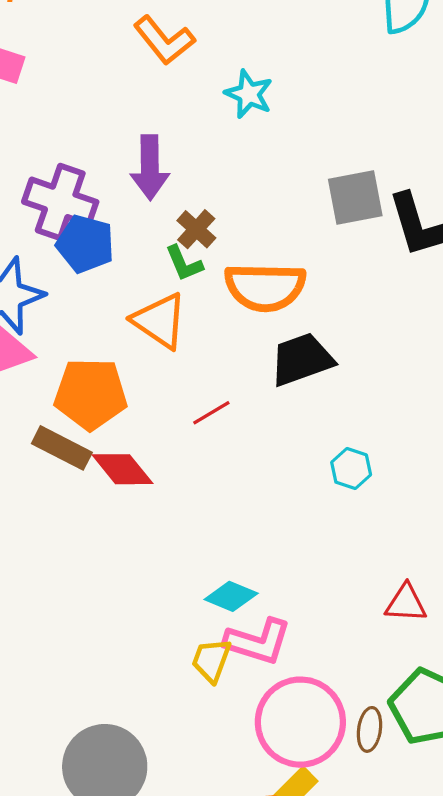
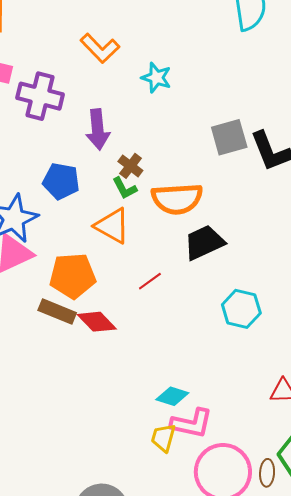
purple cross: (60, 202) -> (40, 96), moved
cyan hexagon: (351, 469) -> (241, 309), size x1.5

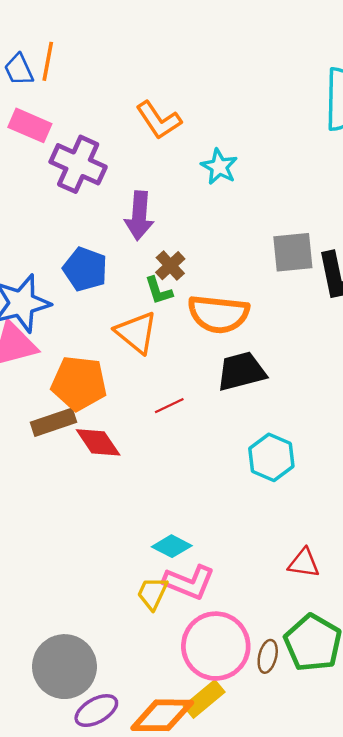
brown rectangle: (57, 312) -> (53, 422), turned -51

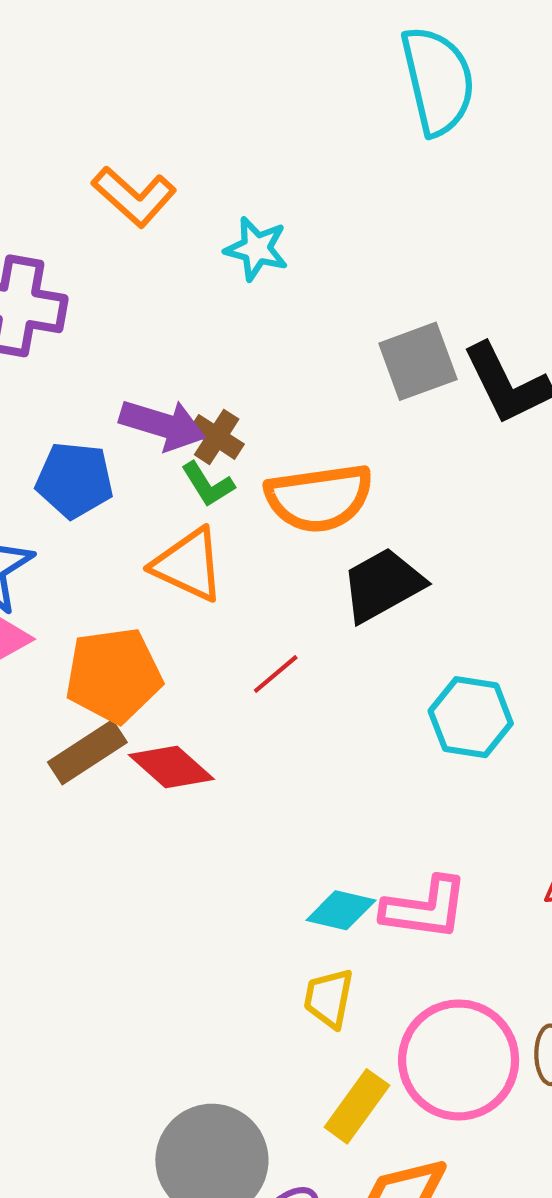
purple arrow: (139, 216) -> (162, 425), moved, turned -63
pink L-shape: (189, 582) -> (425, 908), moved
yellow rectangle: (204, 699) -> (357, 1106), moved

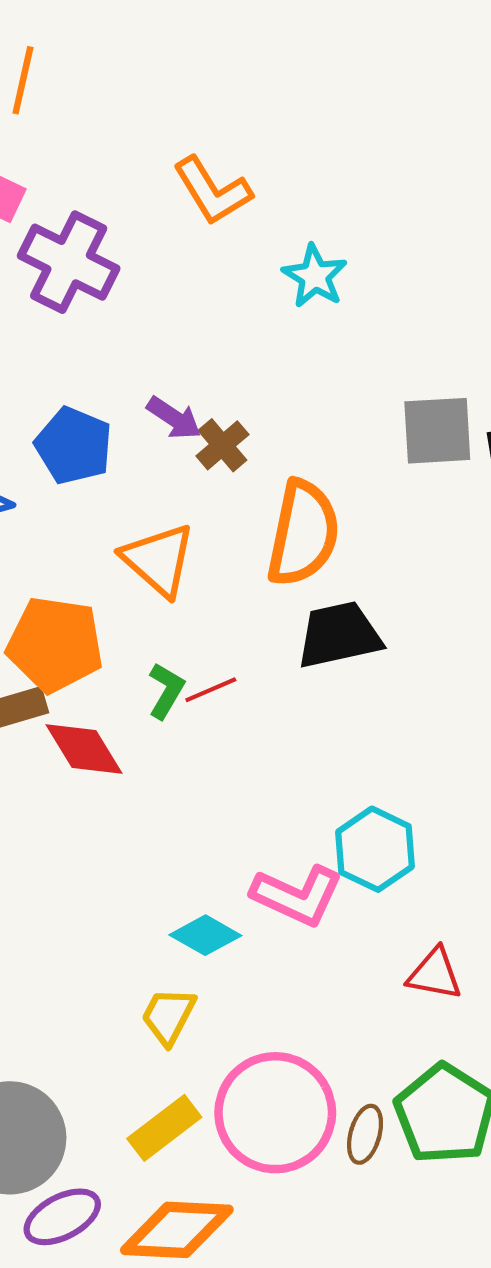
purple arrow: (162, 425) -> (174, 418), size x0.7
green L-shape: (208, 484) -> (166, 691), moved, turned -134
orange semicircle: (319, 498) -> (303, 533), turned -87
cyan hexagon: (471, 717) -> (375, 849), moved
pink L-shape: (425, 908) -> (297, 895), moved

